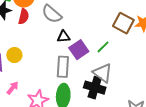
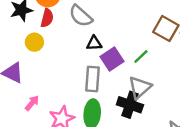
yellow circle: (14, 55) -> (34, 42), moved
gray triangle: (103, 73) -> (140, 88), turned 40

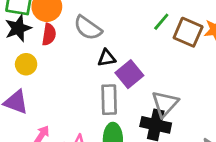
yellow circle: (34, 42) -> (26, 64), moved
green line: (141, 57) -> (161, 22), moved

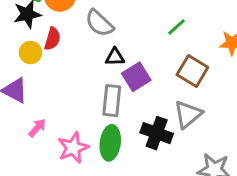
brown square: (188, 32) -> (192, 71), moved
red semicircle: (49, 34) -> (52, 39), moved
gray triangle: (165, 104) -> (188, 114), moved

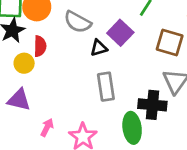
purple square: (136, 77) -> (120, 33), moved
green ellipse: (110, 143) -> (132, 128), moved

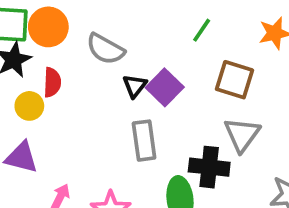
purple square: (120, 33) -> (165, 87), moved
black triangle: (99, 48) -> (135, 86), turned -36

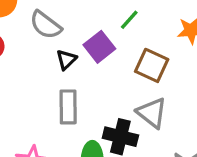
purple square: (165, 87) -> (99, 47), moved
gray triangle: (242, 135) -> (152, 113), turned -36

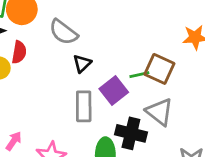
green line: (129, 20) -> (139, 75), moved, turned 36
purple square: (99, 47) -> (114, 91), moved

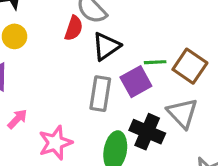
red semicircle: (19, 52) -> (74, 28), moved
black triangle: (82, 63) -> (106, 46), size x1.4
green line: (139, 75) -> (155, 62), moved

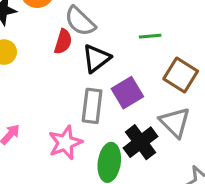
green line: (155, 62) -> (150, 36), moved
black cross: (147, 132) -> (141, 142), turned 32
pink star: (55, 143) -> (65, 143), moved

